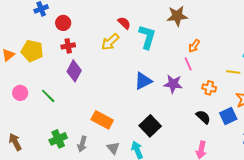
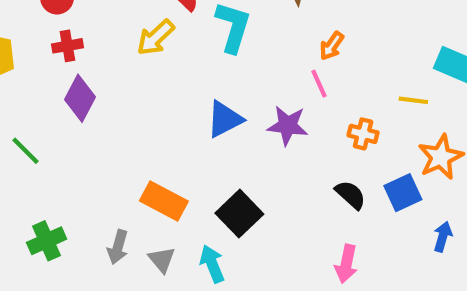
orange rectangle: (102, 120) -> (164, 201), moved
gray arrow: (82, 144) -> (118, 247), moved

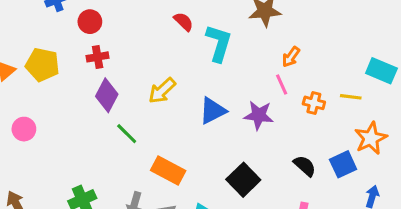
yellow arrow: (156, 37) -> (162, 91), moved
orange cross: (363, 134) -> (314, 103), moved
green line: (26, 151) -> (127, 134), moved
black square: (239, 214) -> (243, 180), moved

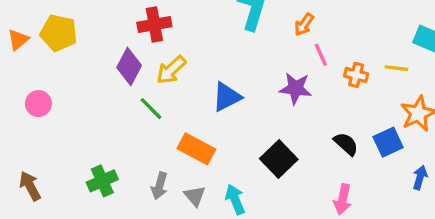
red cross: (98, 57) -> (154, 25), moved, size x1.4
orange arrow: (291, 57) -> (304, 25), moved
yellow arrow: (162, 91) -> (171, 70), moved
blue triangle: (213, 111) -> (227, 97), moved

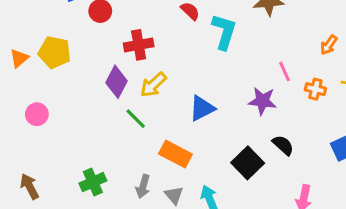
orange arrow: (304, 25) -> (329, 45), moved
black semicircle: (346, 144) -> (283, 145), moved

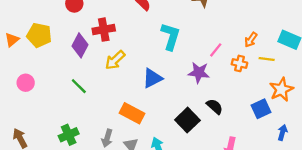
cyan L-shape: (224, 32) -> (170, 36), moved
orange arrow: (329, 45) -> (251, 40), moved
pink line: (285, 71) -> (216, 50), turned 63
purple diamond: (116, 82) -> (80, 45), moved
green line: (136, 119) -> (79, 86), moved

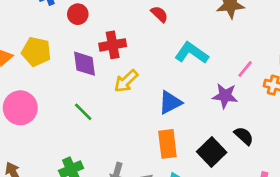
cyan L-shape: (170, 36) -> (192, 53), turned -72
purple diamond: (80, 45) -> (84, 64), turned -35
pink circle: (26, 83) -> (20, 108), size x1.6
orange rectangle: (132, 113) -> (167, 144), moved, turned 55

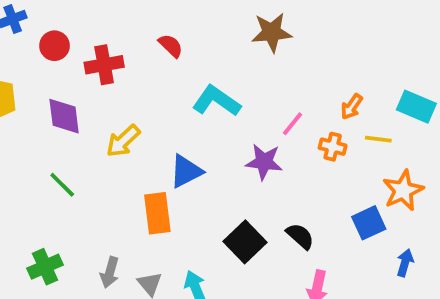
red cross: (113, 45) -> (104, 65), moved
black semicircle: (244, 136) -> (300, 236), moved
orange rectangle: (167, 144) -> (157, 213), moved

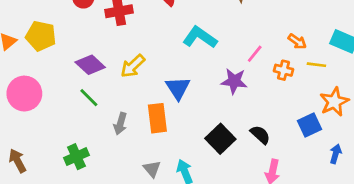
orange arrow: (352, 107) -> (297, 41), turned -90
purple diamond: (64, 116) -> (90, 65), moved, turned -40
blue triangle: (186, 171) -> (178, 88), turned -36
gray arrow: (110, 272) -> (120, 124), moved

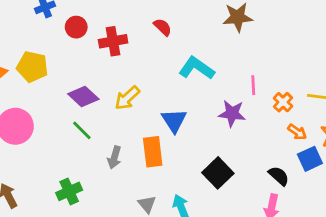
orange arrow: (297, 41) -> (297, 132), moved
pink line: (255, 54) -> (253, 85), turned -42
orange cross: (283, 70) -> (283, 102), turned 30
black semicircle: (260, 135) -> (279, 176), moved

